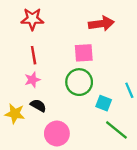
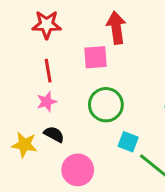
red arrow: (101, 24) -> (116, 28), moved, turned -90
pink square: (84, 53) -> (96, 57), moved
cyan square: (104, 103) -> (128, 142), moved

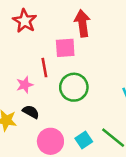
red star: (47, 25) -> (25, 21), turned 30
red line: (48, 71) -> (44, 68), moved
cyan square: (128, 142) -> (84, 140), moved, turned 35

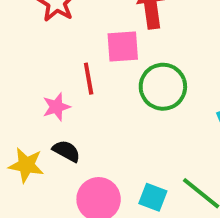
green circle: (74, 87) -> (163, 87), moved
cyan square: (84, 140) -> (153, 197), turned -35

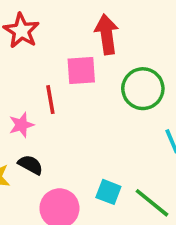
green circle: (163, 87) -> (143, 89), moved
cyan square: (153, 197) -> (108, 192), moved

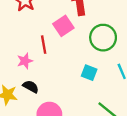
pink square: (81, 71) -> (63, 26), turned -30
cyan square: (108, 192) -> (89, 73), moved

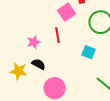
red line: (44, 45) -> (58, 35), moved

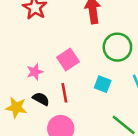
pink square: (67, 12) -> (68, 59), moved
red line: (58, 35) -> (64, 93), moved

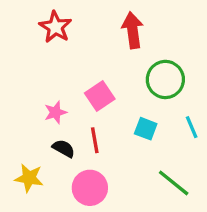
yellow star: (16, 108) -> (29, 178), moved

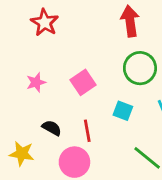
red arrow: (133, 30) -> (130, 21), moved
pink star: (55, 112) -> (36, 82), moved
red line: (95, 140) -> (87, 131), moved

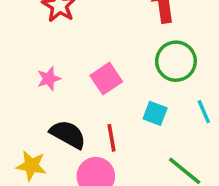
black semicircle: (52, 128) -> (68, 134), size x1.5

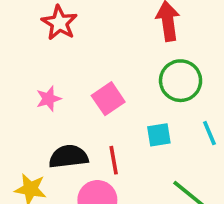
cyan square: (155, 113) -> (159, 135), turned -30
black semicircle: (68, 134) -> (68, 157), turned -36

